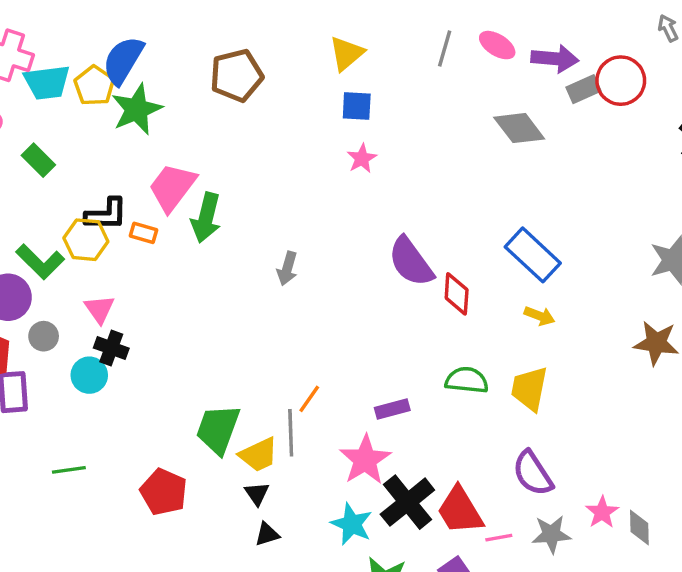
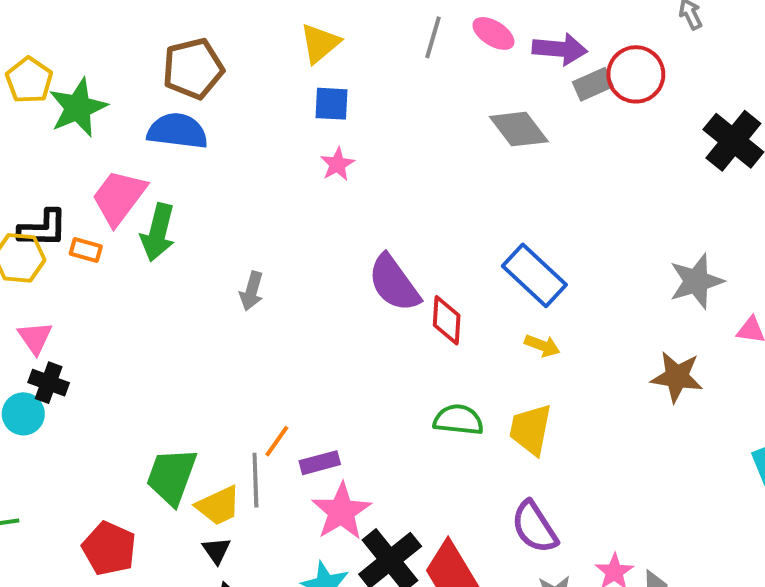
blue semicircle: (123, 60) -> (177, 131), moved, turned 66
purple rectangle: (392, 409) -> (320, 463), moved

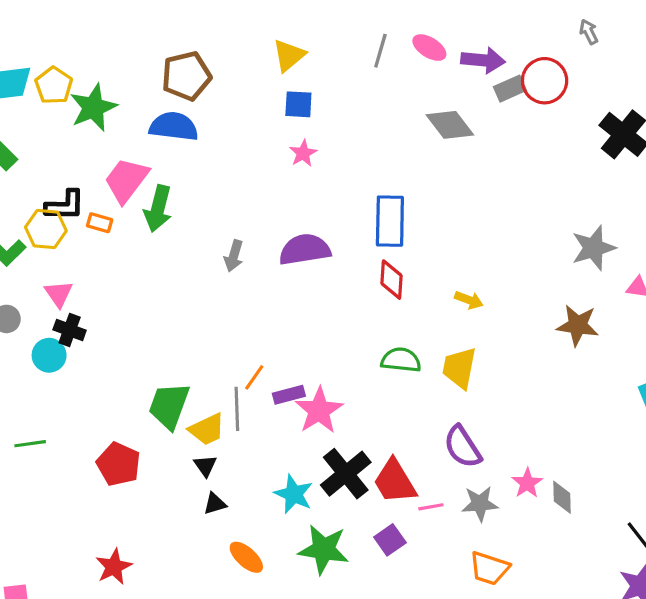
blue rectangle: (534, 275) -> (390, 221), moved, turned 48
purple semicircle: (394, 283) -> (305, 250), moved, turned 117
pink star: (341, 511) -> (319, 410), moved

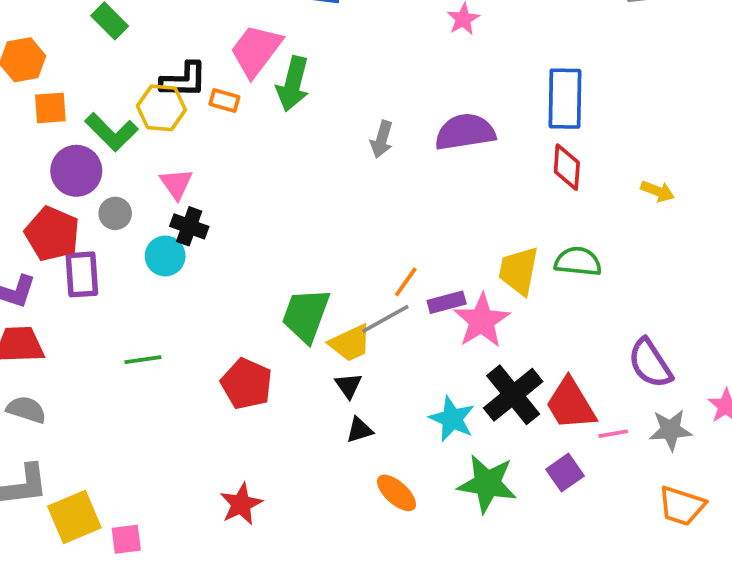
yellow trapezoid: (459, 368) -> (519, 271), moved
gray line: (237, 409) -> (385, 319), turned 63

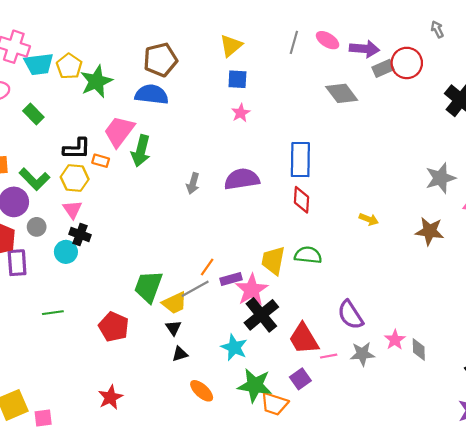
yellow hexagon: (161, 108) -> (75, 178), moved
yellow arrow: (658, 191) -> (369, 219), moved
black cross: (513, 395) -> (261, 315), moved
orange trapezoid: (682, 506) -> (274, 404), moved

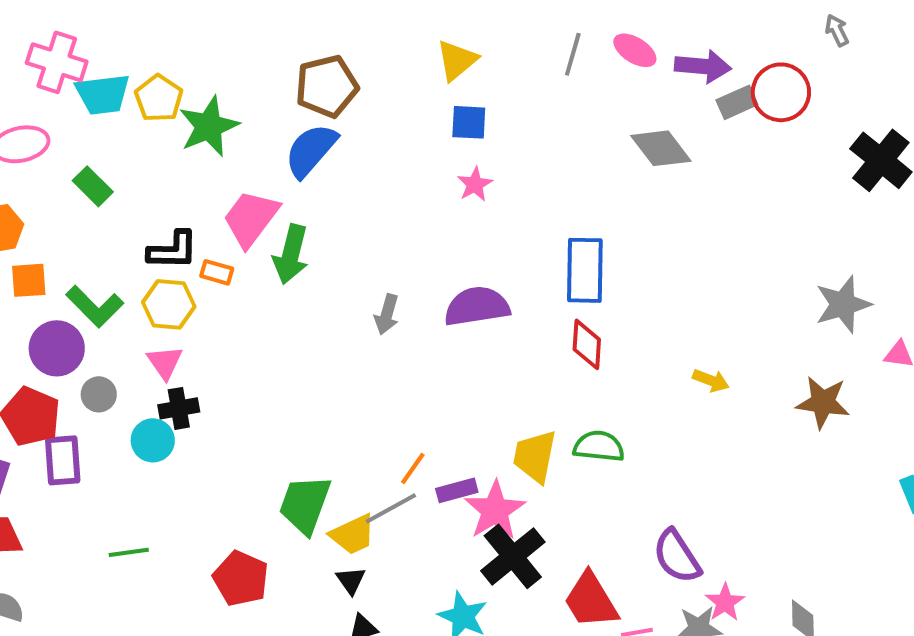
blue semicircle: (152, 94) -> (311, 150), turned -56
black cross: (80, 234) -> (179, 408), turned -30
pink star: (395, 340) -> (725, 602), moved

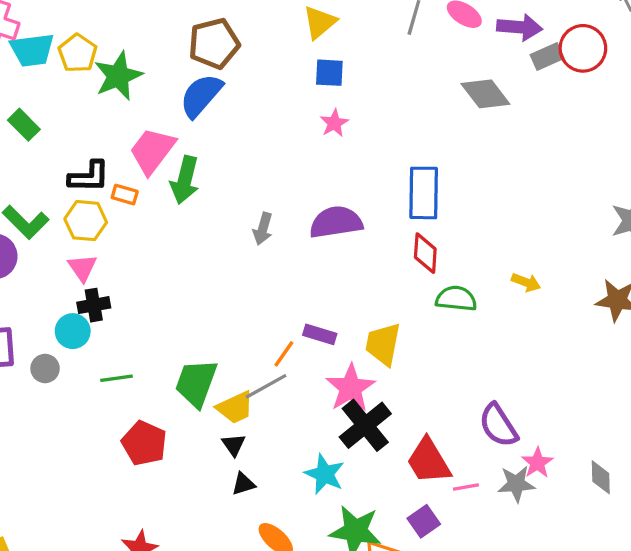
gray circle: (99, 394) -> (45, 368), moved
green semicircle: (599, 446) -> (456, 299), moved
purple rectangle: (457, 490) -> (320, 334), moved, turned 32
green line: (129, 552) -> (117, 378), moved

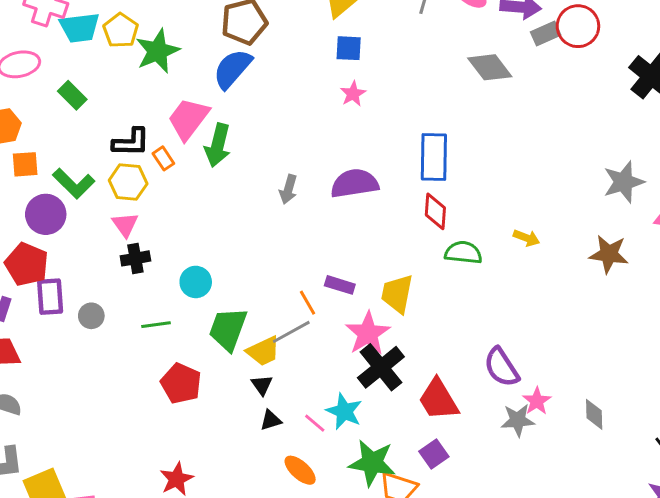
orange rectangle: (125, 195) -> (163, 158), turned 40
cyan circle: (73, 331) -> (196, 282), moved
orange line: (284, 354) -> (307, 303), turned -65
pink line: (466, 487) -> (315, 423), moved, turned 50

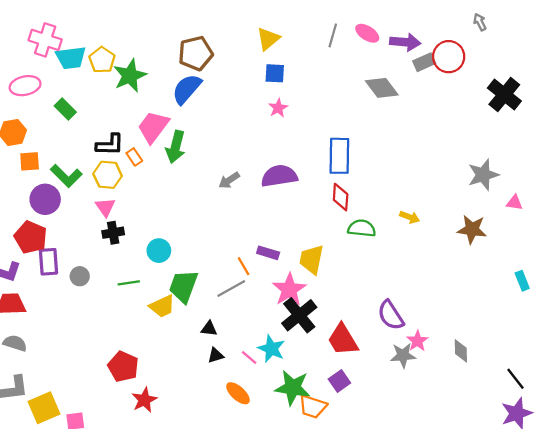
gray arrow: (288, 189) -> (229, 180), turned 40
yellow trapezoid: (263, 351) -> (162, 306), moved
red pentagon: (181, 383) -> (123, 366), moved
black triangle: (262, 385) -> (209, 329), turned -48

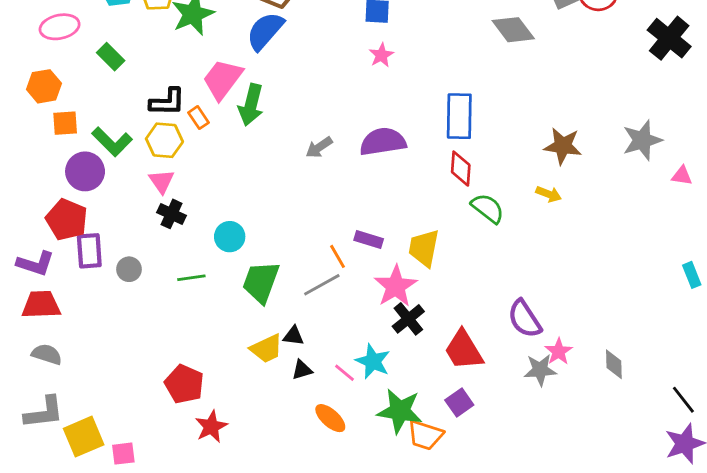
green semicircle: (362, 228) -> (488, 208), turned 32
brown star: (472, 229) -> (563, 146), moved
black cross: (113, 233) -> (172, 214), turned 35
yellow trapezoid: (162, 306) -> (267, 349), moved
black cross: (299, 315) -> (408, 319), size x0.7

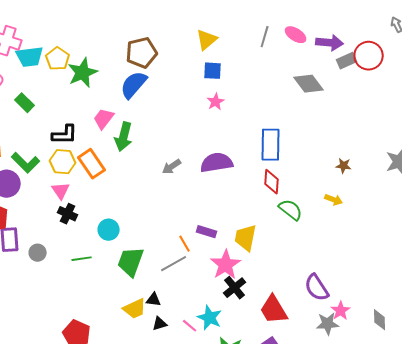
pink trapezoid: (223, 79) -> (104, 119), size x0.7
orange rectangle: (198, 118) -> (92, 164), moved, size x1.8
brown star: (563, 146) -> (344, 166), size x0.6

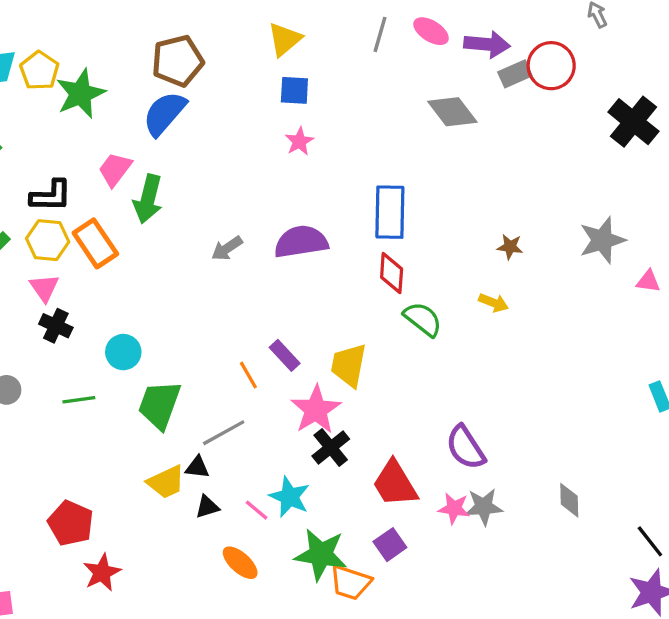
purple rectangle: (207, 232) -> (285, 355), turned 30
gray line: (174, 264) -> (224, 433), moved
pink star: (341, 311) -> (454, 508), moved, turned -30

